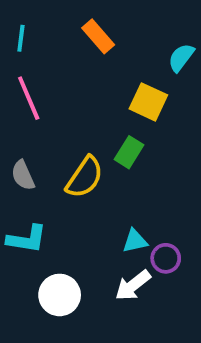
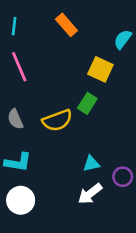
yellow semicircle: (85, 177) -> (57, 120), turned 36
purple circle: (166, 258) -> (123, 177), moved
white circle: (60, 295) -> (21, 200), moved

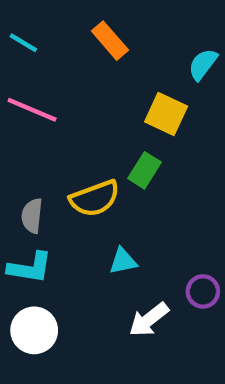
cyan line: (14, 26) -> (23, 43), turned -66
pink line: (19, 67) -> (32, 110), turned -44
gray semicircle: (15, 119) -> (32, 216), moved, turned 30
cyan triangle: (91, 164) -> (123, 261), moved

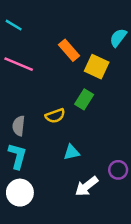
orange rectangle: (110, 41) -> (69, 50), moved
yellow semicircle: (95, 198) -> (55, 116), size x0.7
cyan L-shape: (30, 268) -> (17, 156), turned -84

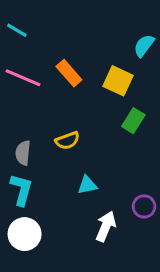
orange rectangle: (69, 50) -> (69, 73), moved
green rectangle: (84, 99) -> (133, 121), moved
white arrow: (87, 186) -> (106, 226), turned 150

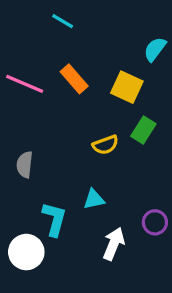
cyan line: (17, 30) -> (63, 21), moved
yellow semicircle: (67, 141) -> (105, 145), moved
cyan L-shape: (21, 190) -> (54, 219), moved

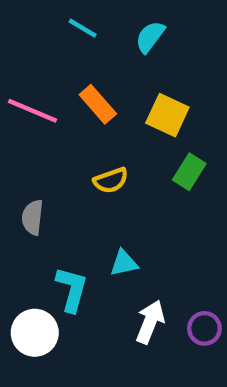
cyan semicircle: (155, 49) -> (150, 37), moved
yellow semicircle: (105, 145) -> (111, 180), moved
purple circle: (155, 222) -> (204, 328), moved

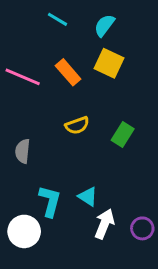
yellow square: (167, 115) -> (109, 63), moved
green rectangle: (189, 172) -> (123, 134), moved
cyan triangle: (124, 263) -> (88, 197), moved, turned 45

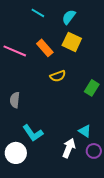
yellow semicircle: (77, 125) -> (58, 76), moved
green rectangle: (123, 134) -> (92, 88), moved
cyan triangle: (88, 197) -> (85, 131), moved
cyan L-shape: (50, 201) -> (33, 133), turned 130

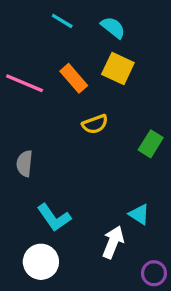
cyan semicircle: (69, 17) -> (113, 28), turned 91
purple circle: (94, 151) -> (154, 273), moved
white circle: (16, 153) -> (41, 262), moved

